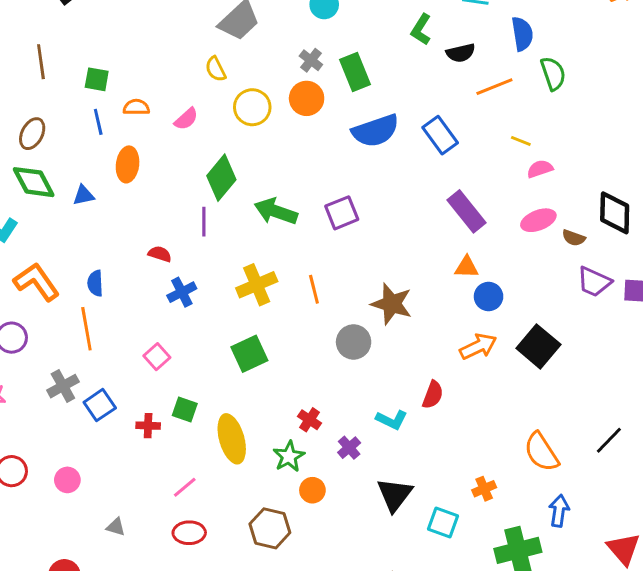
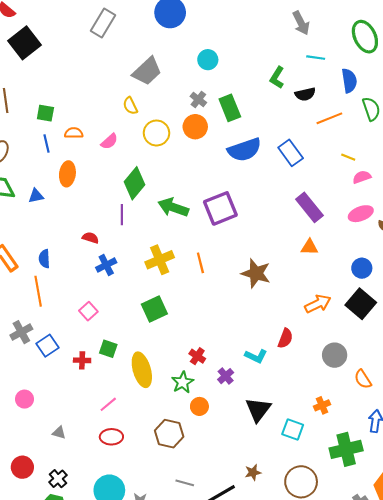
purple square: (342, 213) -> (220, 208), size x1.4
blue circle: (489, 297) -> (362, 268), moved
gray circle: (354, 342) -> (335, 355), moved
orange semicircle: (541, 452) -> (363, 379), size x0.7

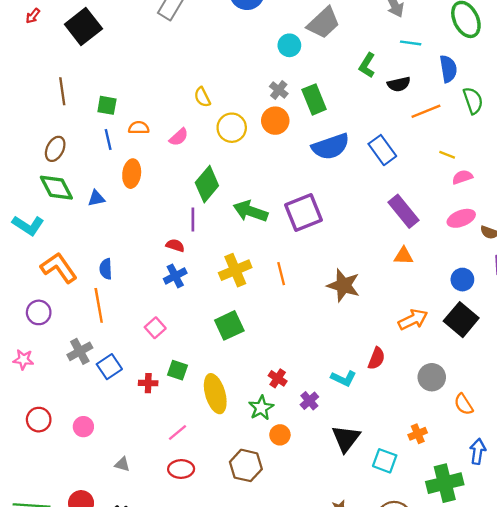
gray trapezoid: (147, 71) -> (324, 23), moved
red semicircle: (90, 238) -> (175, 245), moved

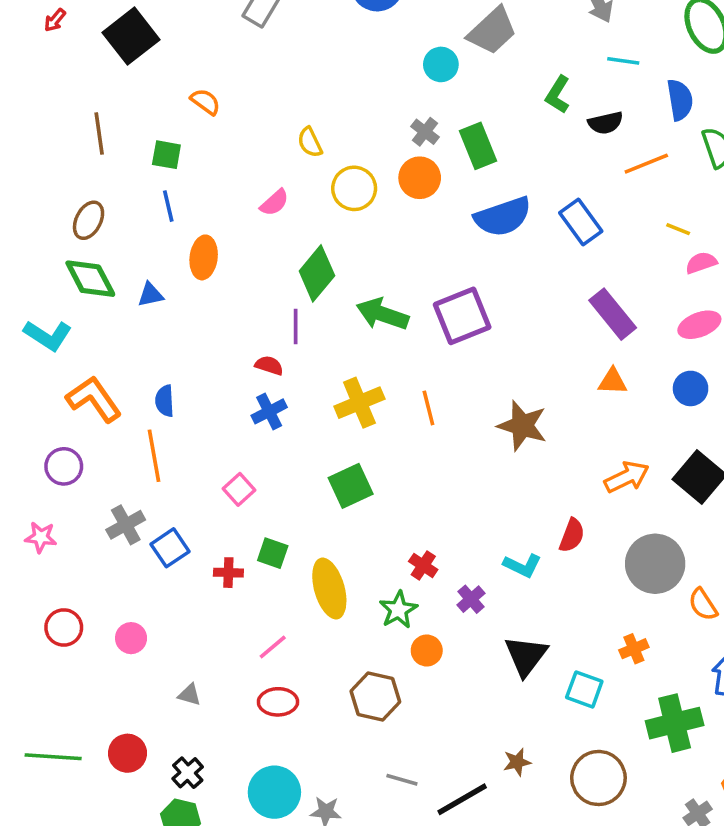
orange semicircle: (139, 128) -> (205, 102), moved, turned 36
blue circle: (462, 280) -> (691, 388), moved
gray circle: (432, 377) -> (655, 564), size x1.4

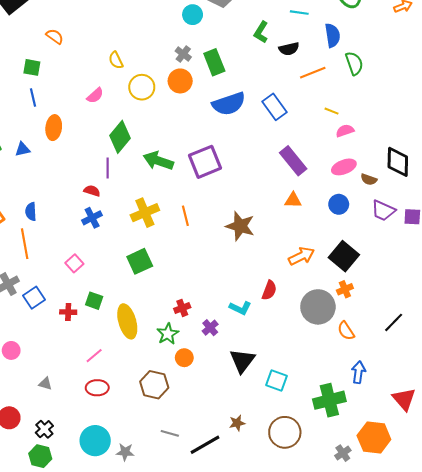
red cross: (423, 566) -> (182, 308), turned 35
orange cross: (634, 649) -> (345, 289), moved

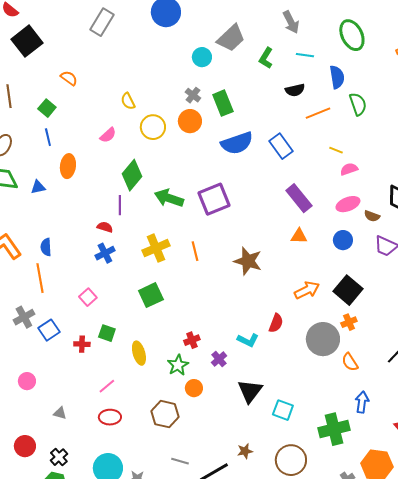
green L-shape: (261, 32) -> (266, 58), moved
green square: (32, 67) -> (47, 108), turned 30
yellow ellipse: (127, 321) -> (139, 353), size x0.7

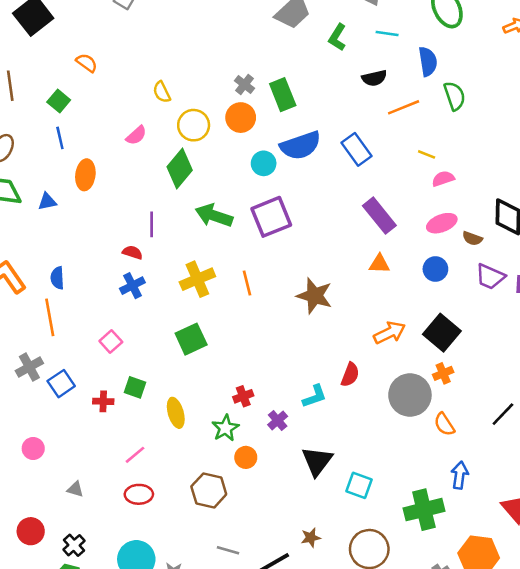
cyan circle: (202, 57) -> (264, 163), moved
green diamond: (132, 175) -> (180, 168), moved
cyan L-shape: (248, 340) -> (315, 396), turned -45

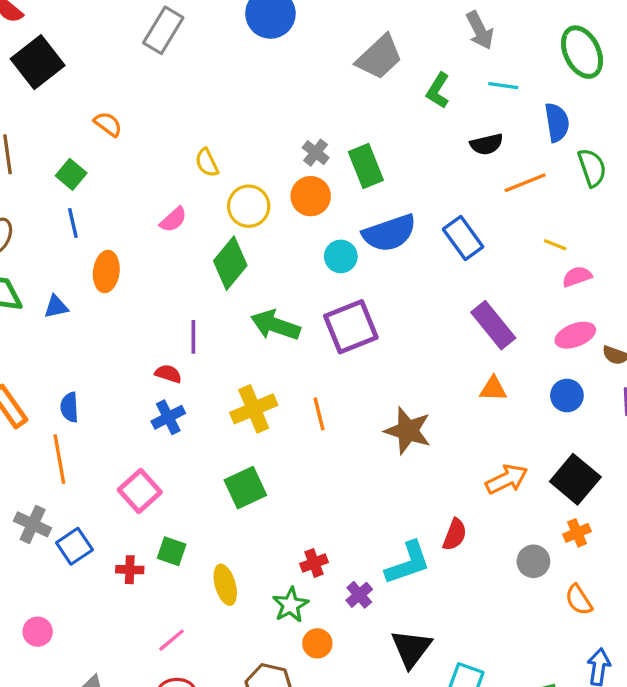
pink square: (111, 342) -> (140, 491), size x1.4
gray cross: (29, 367) -> (33, 524), turned -36
gray circle: (410, 395) -> (533, 561), size x0.6
cyan L-shape: (315, 396) -> (408, 563), size x1.4

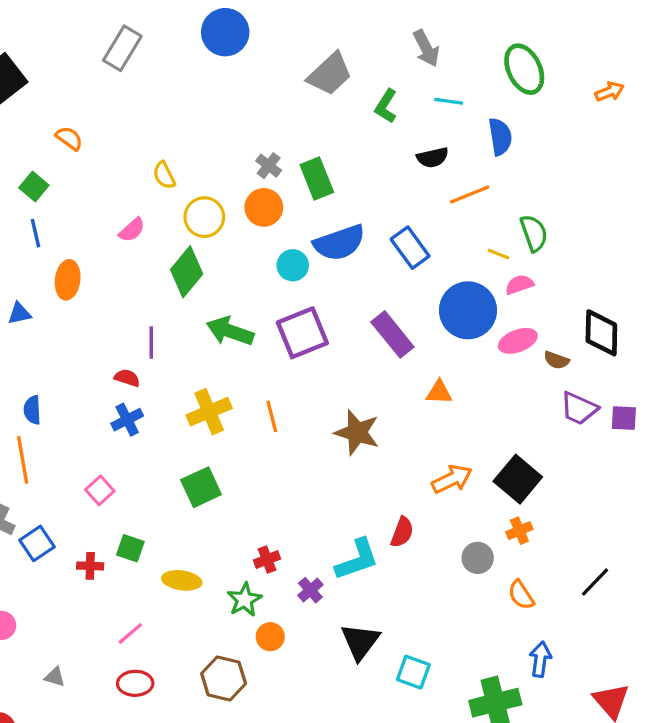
green semicircle: (592, 168) -> (534, 233), moved
purple rectangle: (493, 325) -> (392, 334), moved
blue circle: (567, 395) -> (468, 310), moved, size x1.8
pink square: (140, 491) -> (100, 490), size x0.7
yellow ellipse: (225, 585) -> (182, 580), turned -66

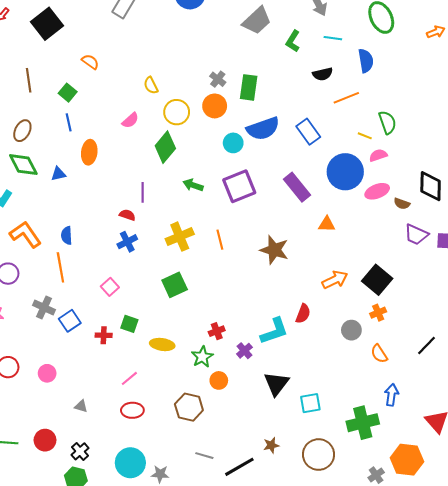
green rectangle: (317, 178) -> (249, 87), turned 30
green arrow: (230, 331) -> (193, 185), size x0.7
cyan square: (413, 672) -> (310, 403), turned -30

